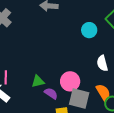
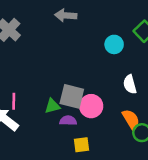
purple semicircle: (51, 93) -> (68, 121), turned -32
gray square: (79, 98) -> (72, 96), moved

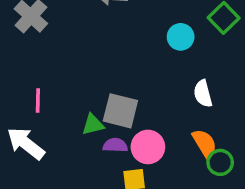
pink line: (14, 101) -> (38, 101), moved
pink circle: (91, 106) -> (148, 147), moved

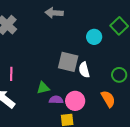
white semicircle: (203, 94) -> (84, 70), moved
gray square: (120, 111) -> (68, 62), moved
green circle: (220, 162) -> (119, 75), moved

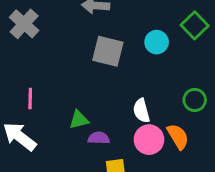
gray square: (68, 62) -> (108, 51), moved
white semicircle: (84, 70) -> (141, 111), moved
pink circle: (75, 101) -> (149, 140), moved

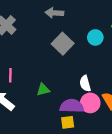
gray square: (108, 51) -> (63, 44), turned 30
purple semicircle: (99, 138) -> (72, 106), moved, size x1.6

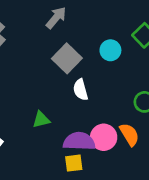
gray arrow: (54, 13) -> (56, 18), turned 126
white semicircle: (85, 83) -> (81, 90), moved

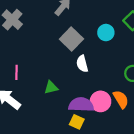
yellow square: (74, 163) -> (77, 122), turned 32

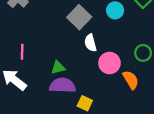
pink circle: (100, 101) -> (109, 63), moved
purple semicircle: (81, 105) -> (62, 85), moved

